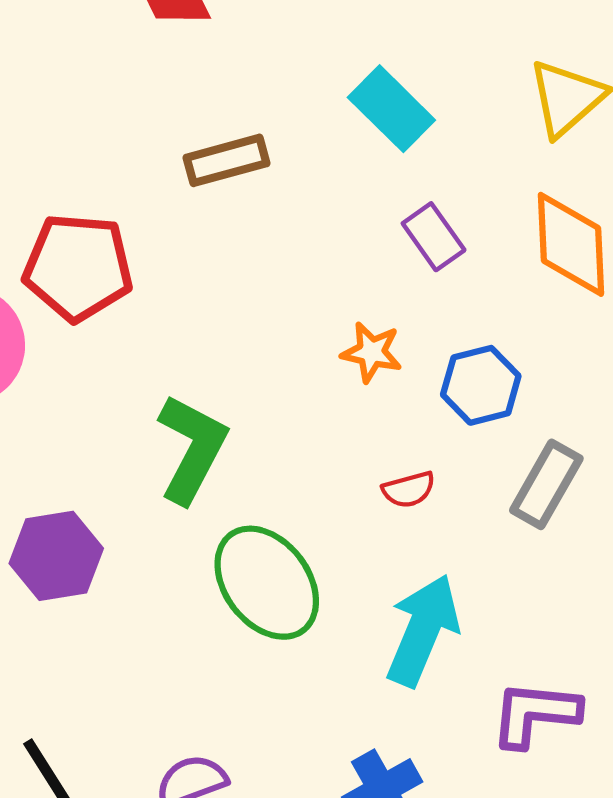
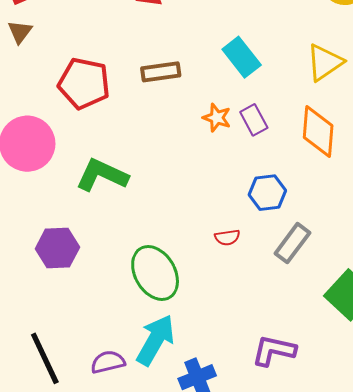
red pentagon: (78, 267) -> (84, 83), moved
orange star: (372, 352) -> (217, 118), moved
green L-shape: (192, 449) -> (102, 175), moved, turned -100
cyan arrow: (423, 630) -> (155, 340), moved

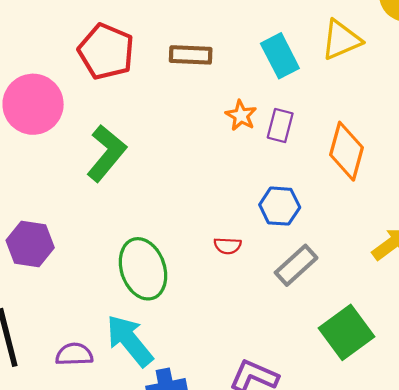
yellow triangle: (325, 62) -> (341, 40), moved
purple rectangle: (254, 120) -> (280, 125), turned 32
green L-shape: (102, 175) -> (106, 153), turned 94
purple hexagon: (57, 248) -> (30, 244), moved
cyan arrow: (155, 340) -> (130, 341), turned -80

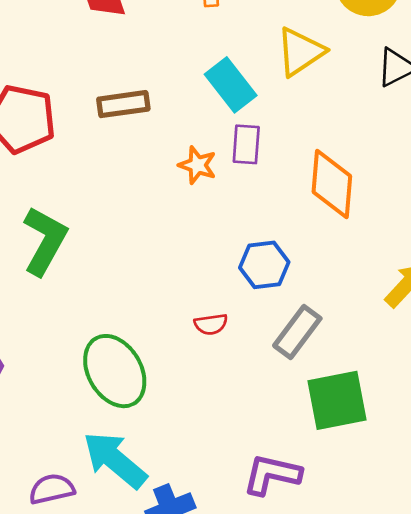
purple rectangle: (280, 125) -> (246, 144), moved
green square: (346, 332) -> (337, 400), moved, turned 36

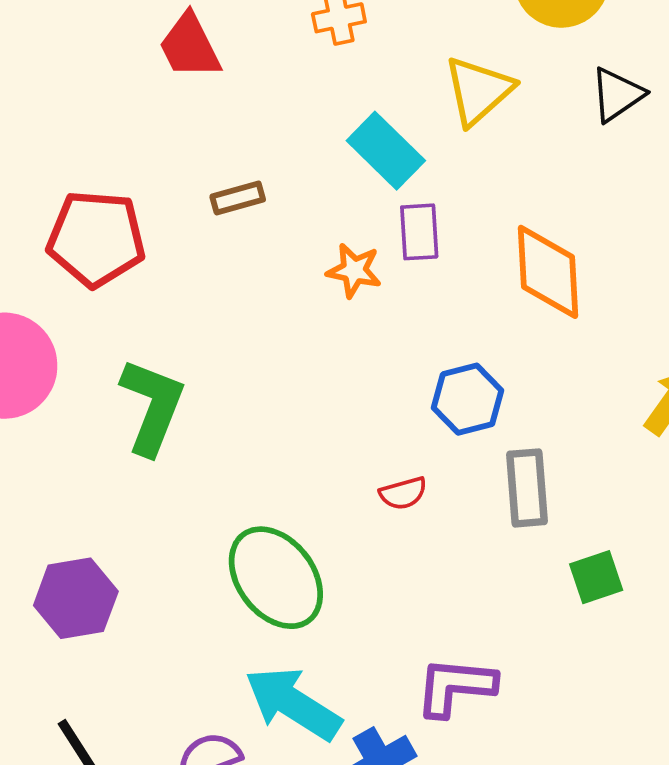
brown rectangle: (123, 104) -> (238, 198), size x0.7
gray rectangle: (297, 332) -> (527, 488), turned -34
green square: (337, 400) -> (596, 577), size x0.6
purple L-shape: (272, 475) -> (455, 687), moved

